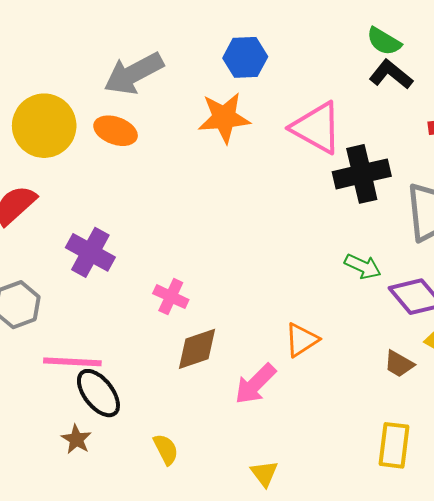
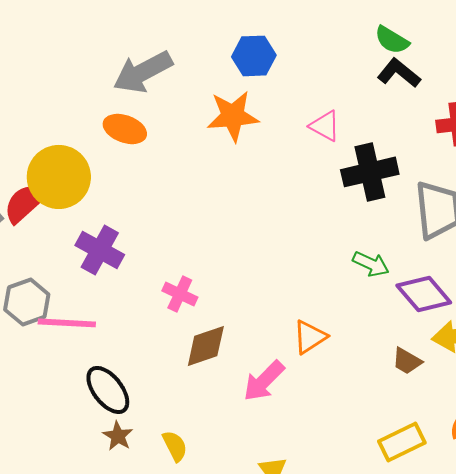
yellow circle: (44, 126) -> (59, 177), moved
pink triangle: (317, 128) -> (325, 126), size x0.6
pink line: (72, 362) -> (67, 323), moved
brown star: (76, 439) -> (118, 436), moved
yellow rectangle: (394, 445) -> (402, 442), turned 57

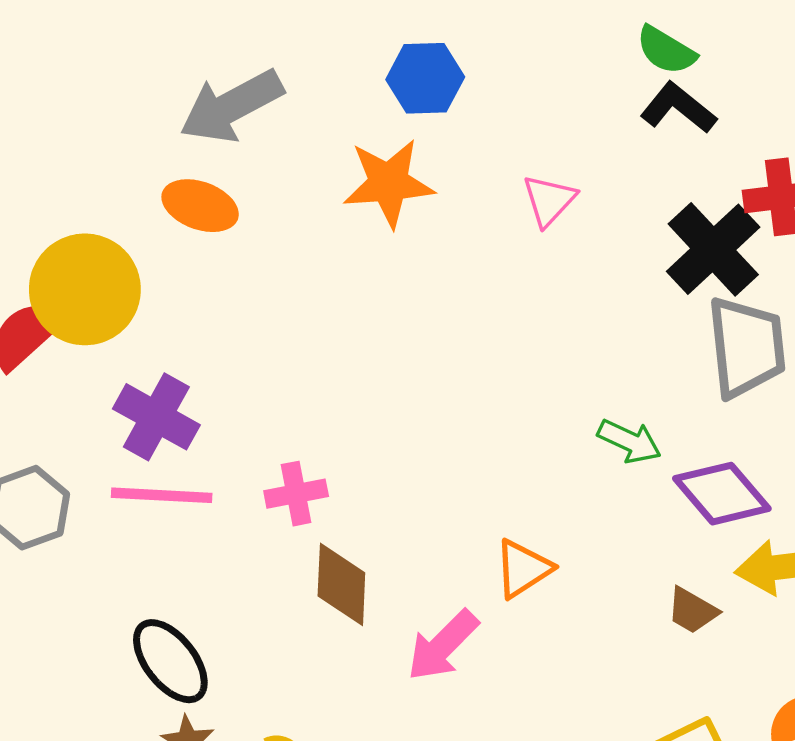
pink triangle: (325, 126) -> (549, 200), turned 44
black cross: (370, 172) -> (713, 249), moved, turned -30
pink cross: (180, 294) -> (296, 494), turned -36
pink line: (67, 323) -> (162, 495), moved
brown diamond: (206, 346) -> (341, 584), turned -69

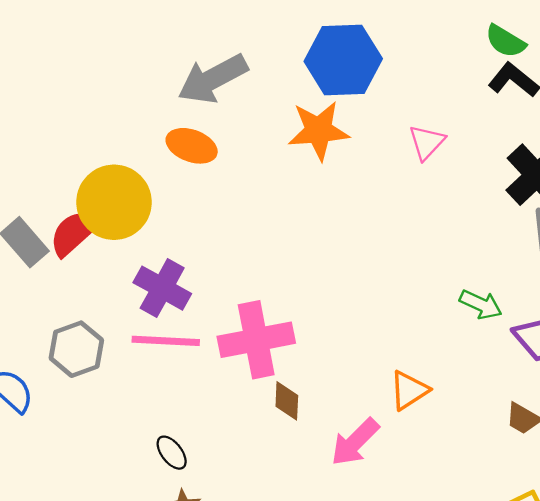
blue hexagon: (425, 78) -> (343, 60), size x1.5
pink cross: (296, 494) -> (256, 340), size x1.8
brown diamond: (341, 584) -> (287, 401), size x0.7
black ellipse: (170, 661) -> (172, 453), size x0.6

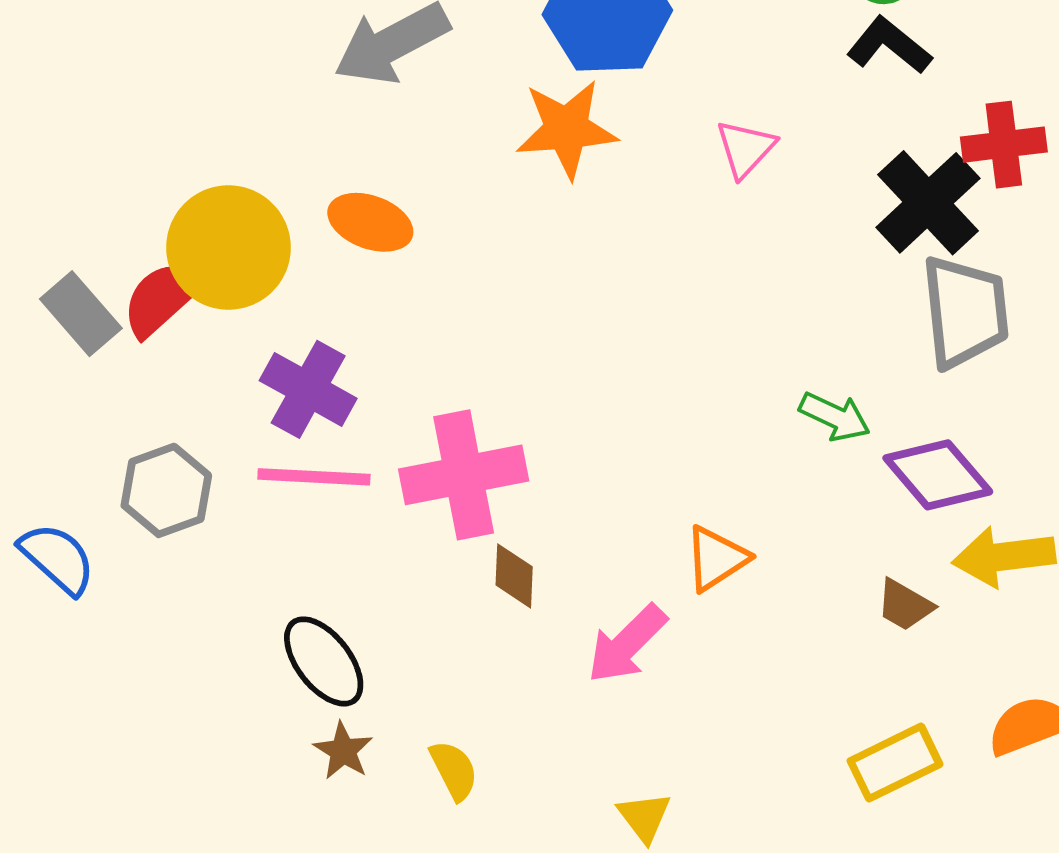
orange ellipse: (192, 146) -> (370, 222), moved
black ellipse: (172, 453) -> (324, 661), size x1.6

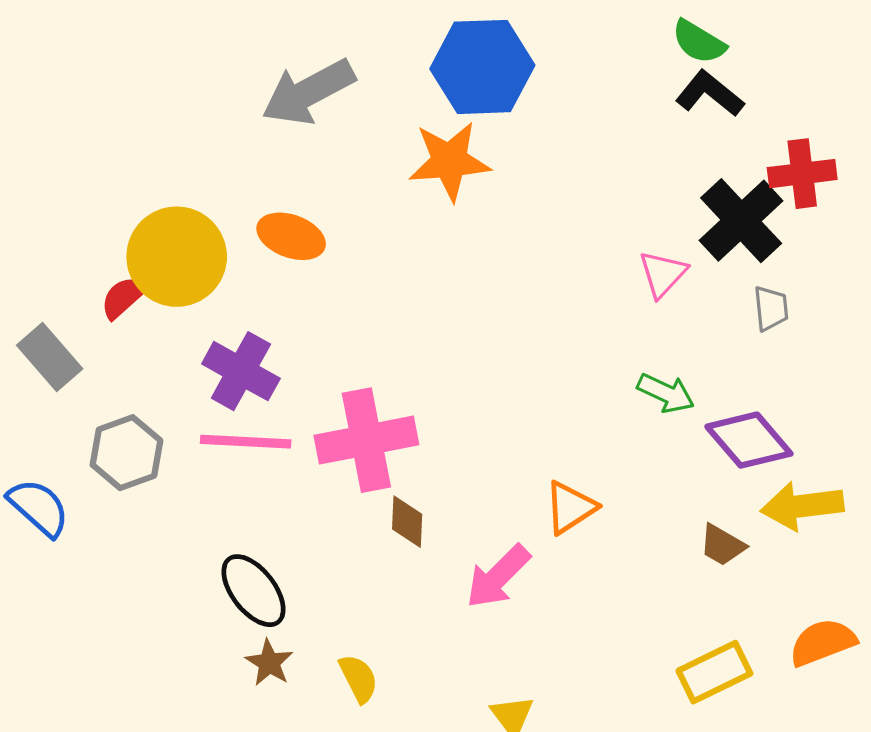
pink triangle: (745, 148) -> (663, 274), moved
red semicircle: (162, 298) -> (123, 297), size x0.7
gray trapezoid: (965, 312) -> (771, 308), size x0.5
gray rectangle: (81, 314) -> (50, 357), moved

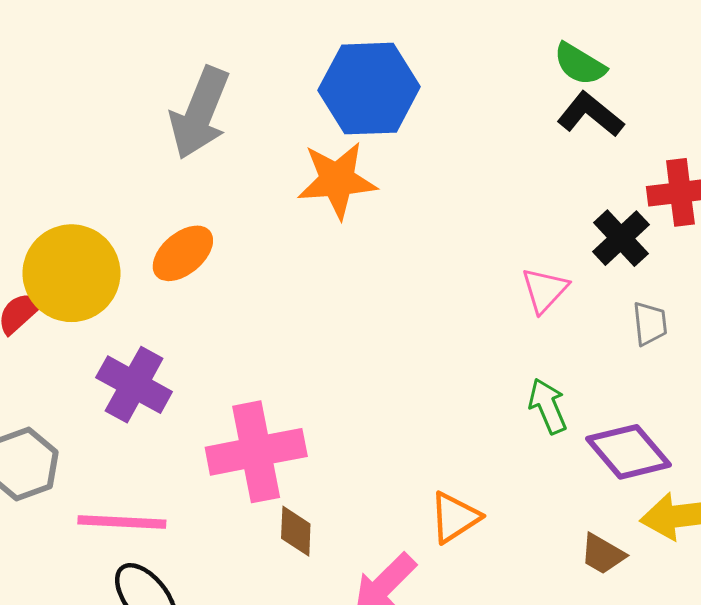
gray arrow: (308, 92) -> (200, 113), turned -40
black cross: (741, 221) -> (621, 238), size x0.7
orange ellipse: (291, 236) -> (183, 253), turned -60
green arrow: (666, 393) -> (548, 406), turned -138
pink line: (246, 442) -> (122, 522), moved

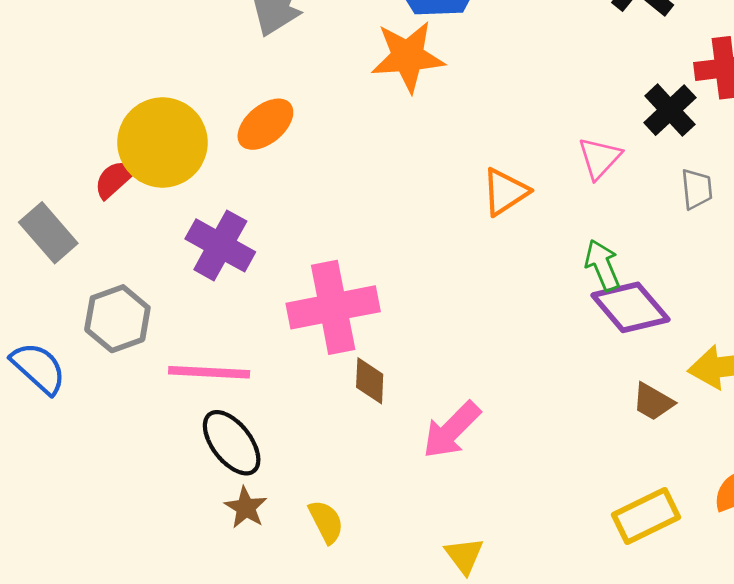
purple diamond: (629, 452) -> (630, 307), moved
orange triangle: (455, 517) -> (505, 192), moved

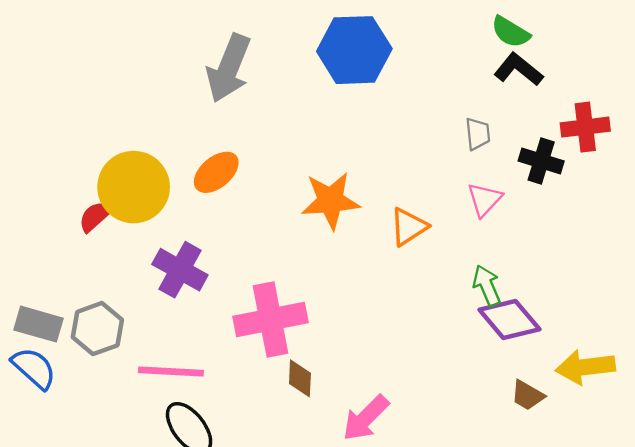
orange star: (408, 57) -> (331, 201), moved
black cross: (670, 110) -> (541, 161), turned -30
gray trapezoid: (697, 189) -> (478, 134), moved
gray rectangle: (48, 233) -> (38, 324), moved, turned -33

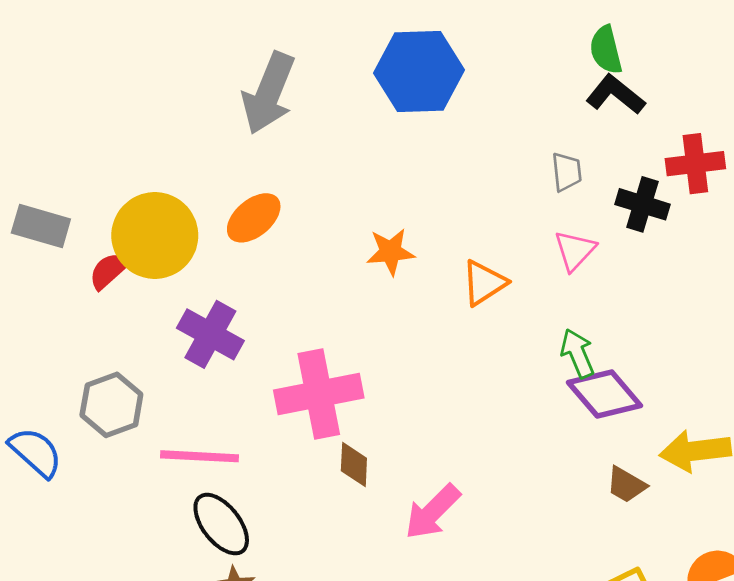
green semicircle: (511, 32) -> (606, 50), turned 45
orange star: (331, 201) -> (391, 252), size x0.7
gray rectangle: (38, 324) -> (41, 226), moved

